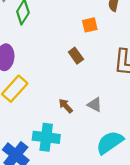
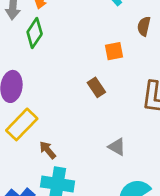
brown arrow: (66, 106) -> (48, 150), moved

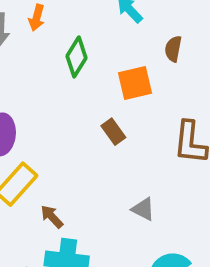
green diamond: (35, 33) -> (77, 57), moved
orange square: (114, 51) -> (135, 83), size x1.4

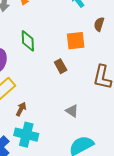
green diamond: (77, 57) -> (28, 41), moved, turned -40
brown arrow: (52, 217) -> (21, 109), turned 64

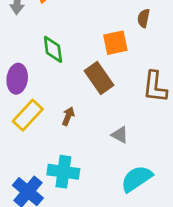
brown rectangle: (61, 66) -> (99, 78), size x1.6
brown arrow: (21, 109) -> (68, 116), moved

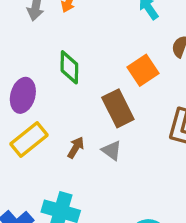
orange square: (115, 43) -> (143, 70), turned -30
gray triangle: (120, 135) -> (112, 150), moved

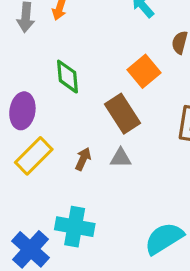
gray triangle: (112, 150) -> (121, 158), turned -30

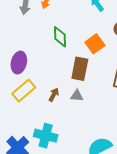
green diamond: (68, 77) -> (60, 37), moved
brown rectangle: (122, 114) -> (80, 69), turned 40

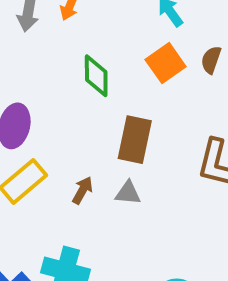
orange square: (95, 44) -> (166, 63), moved

